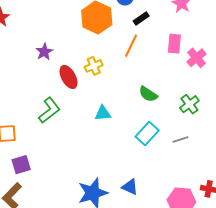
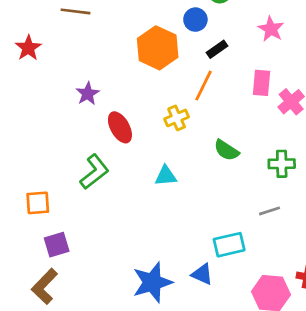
yellow cross: (94, 66) -> (177, 118), moved
green cross: (189, 104) -> (282, 164), turned 36
cyan rectangle: (147, 133) -> (229, 245), moved, turned 35

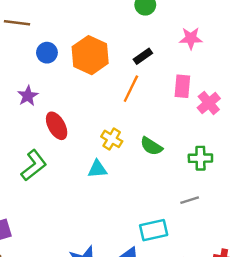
blue circle: (195, 20) -> (47, 53), moved
pink star: (271, 29) -> (191, 38), turned -30
yellow cross: (177, 118) -> (112, 139), moved, turned -36

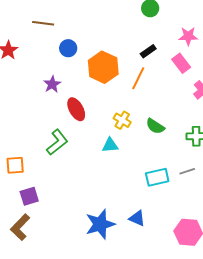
orange hexagon: (90, 55) -> (103, 67), moved
pink rectangle: (182, 86) -> (181, 63), moved, turned -42
cyan rectangle: (154, 230) -> (157, 177), moved

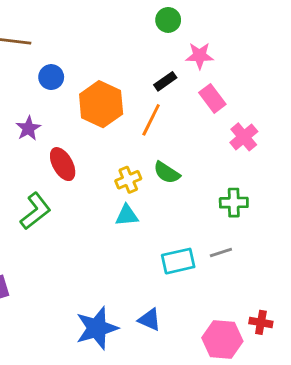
pink star: (188, 36) -> (200, 56), moved
yellow cross: (122, 120) -> (128, 180), turned 36
green semicircle: (155, 126) -> (167, 173), moved
cyan triangle: (110, 145) -> (127, 215), moved

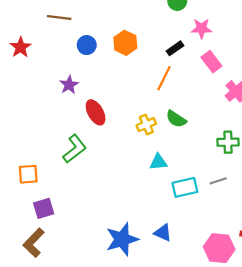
orange hexagon: (101, 104) -> (125, 43), moved, size x0.7
cyan triangle: (127, 215) -> (158, 162), moved

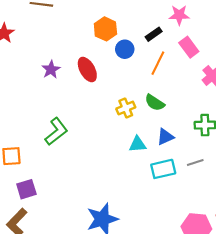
blue circle: (87, 45) -> (125, 49), moved
orange line: (164, 78) -> (158, 63), moved
red ellipse: (96, 112) -> (87, 70), moved
blue triangle: (163, 233) -> (165, 137), moved, turned -48

